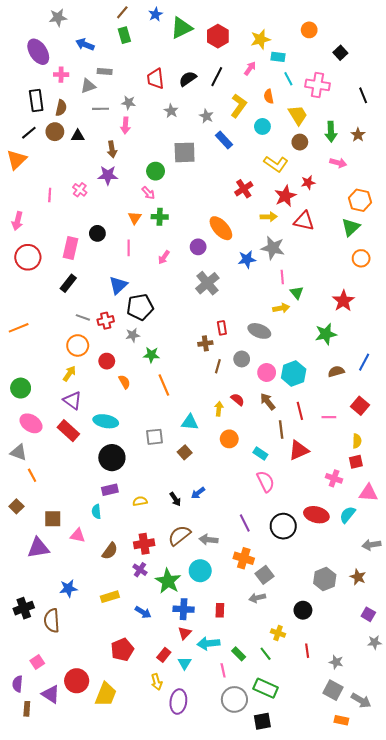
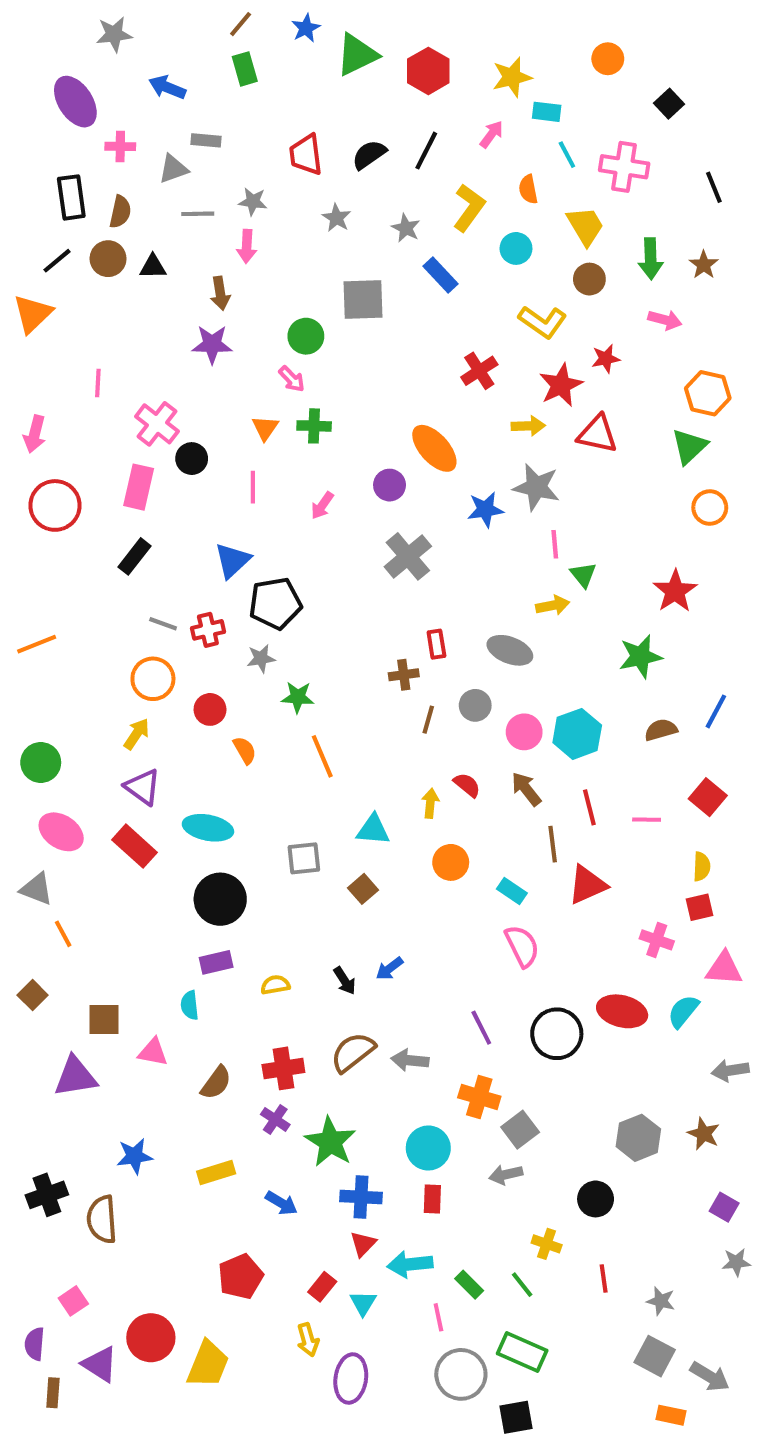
pink cross: (80, 190) -> (157, 424), moved, size x1.5
cyan circle: (200, 571) -> (428, 1148), moved

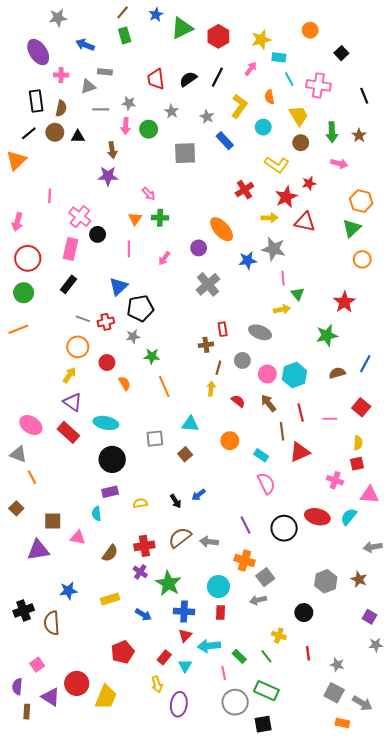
green circle: (306, 336) -> (149, 129), moved
green circle: (41, 762) -> (24, 293), moved
yellow arrow: (430, 803) -> (211, 389), moved

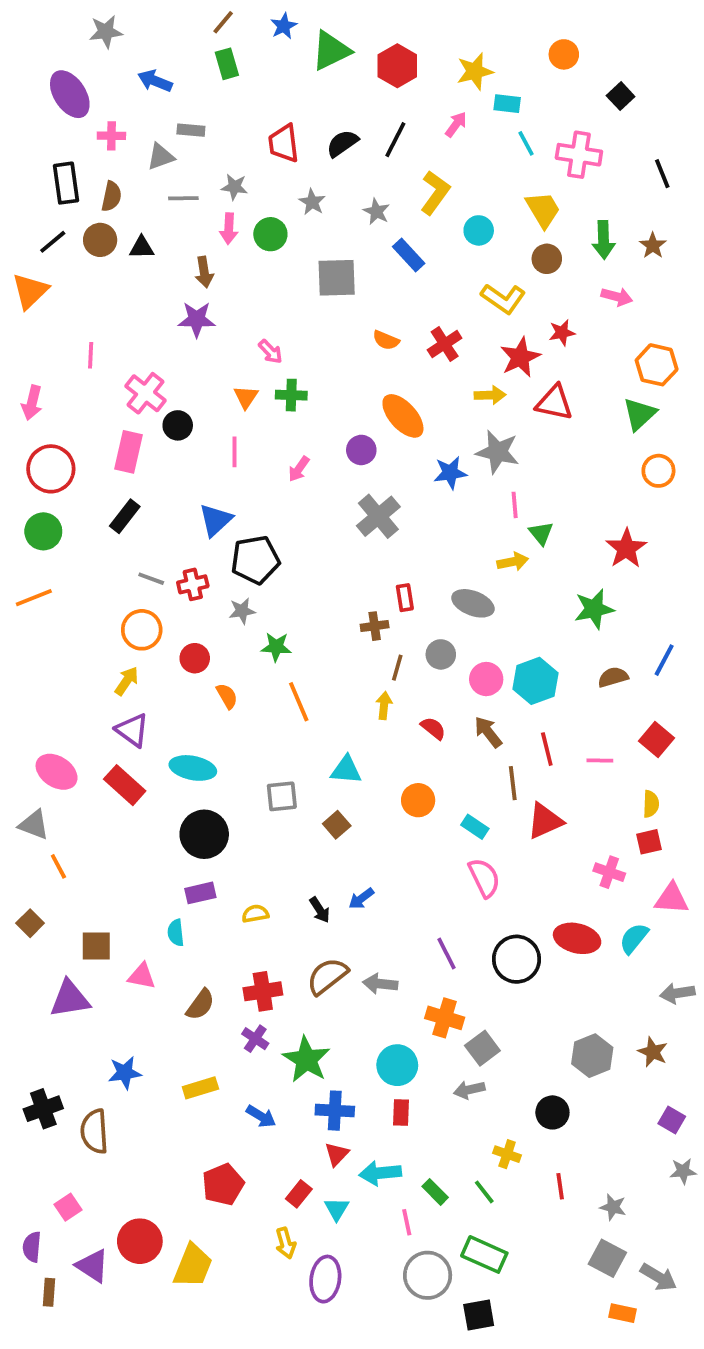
orange semicircle: (269, 97) -> (386, 340), moved, turned -56

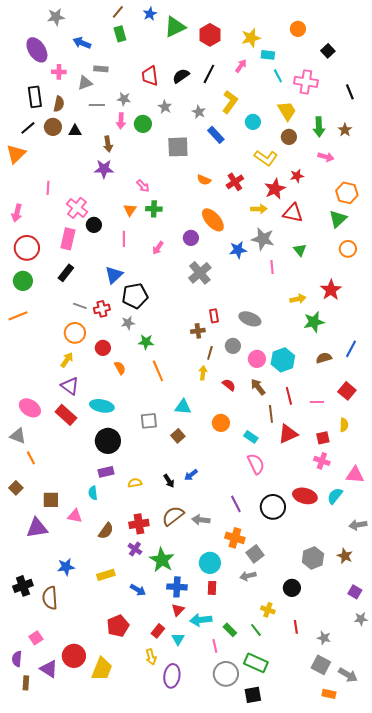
green triangle: (541, 533) -> (300, 250), moved
yellow arrow: (513, 562) -> (298, 299), moved
red square: (649, 842) -> (323, 438), moved

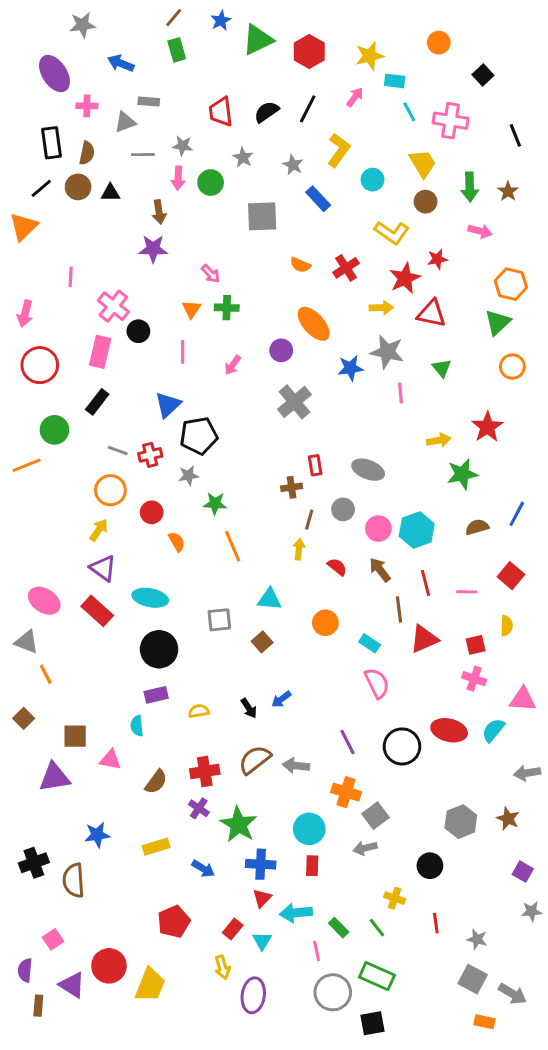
green circle: (23, 281) -> (54, 430), moved

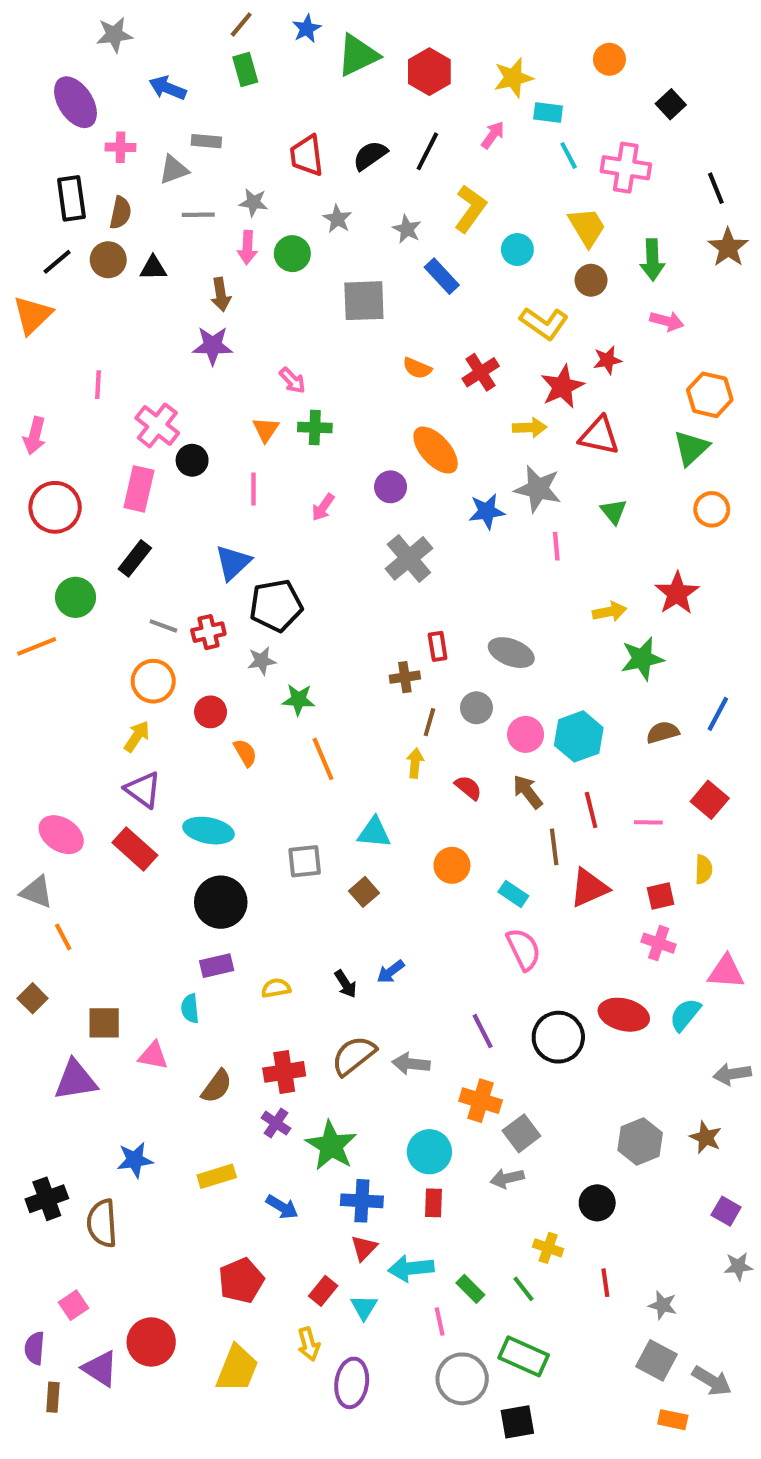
brown star: (508, 191) -> (728, 247), moved, size x1.4
yellow trapezoid: (150, 985) -> (237, 1369), moved

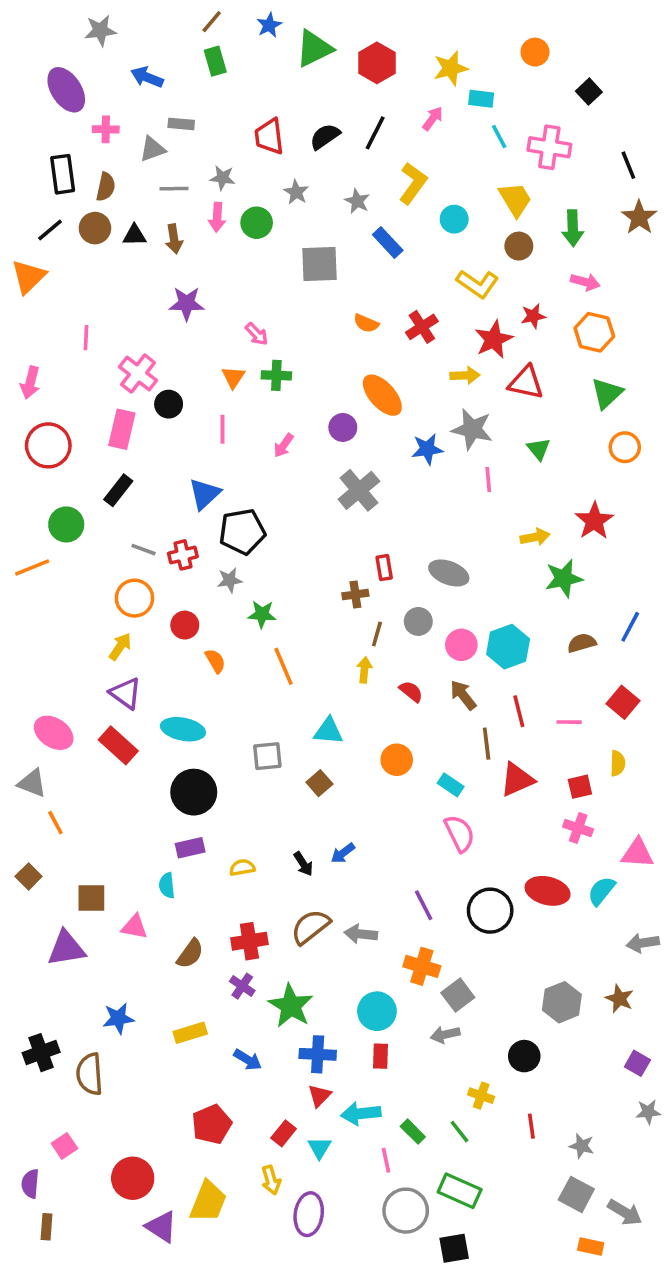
brown arrow: (221, 295) -> (174, 239), moved
orange hexagon: (710, 395) -> (594, 332), moved
purple triangle: (100, 1369) -> (161, 1227), moved

